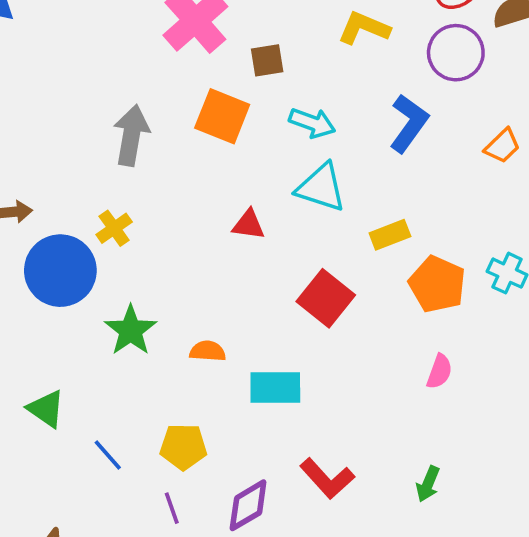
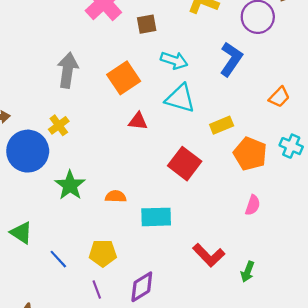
orange square: (222, 116) -> (124, 78), moved, turned 36
orange trapezoid: (502, 146) -> (279, 97), moved
red L-shape: (327, 478) -> (209, 255), moved

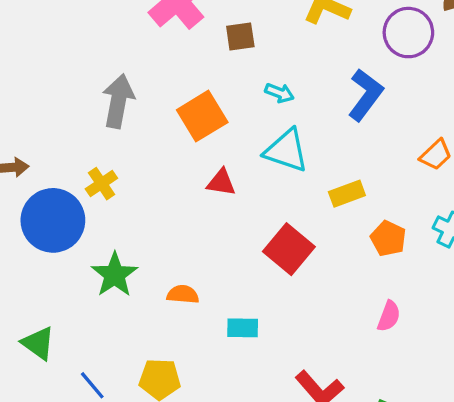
cyan arrow: (174, 60) -> (279, 93), size x0.7
orange pentagon: (250, 154) -> (388, 238), size x0.7
cyan rectangle: (156, 217) -> (243, 328), size x0.7

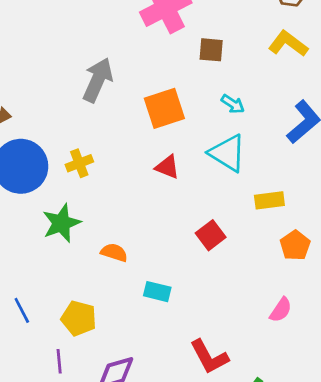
yellow cross: (101, 184) -> (79, 163), moved
red square: (289, 249) -> (211, 235), size x0.7

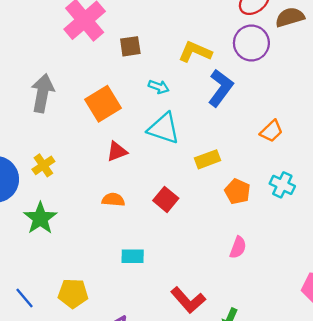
yellow L-shape: (288, 44) -> (195, 52), moved
red triangle: (167, 167) -> (117, 151), turned -30
orange semicircle: (114, 252) -> (113, 200), moved

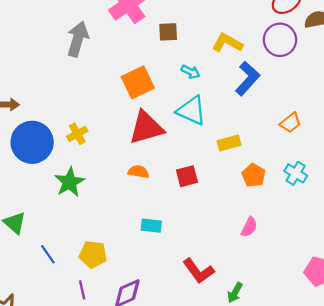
gray arrow: (42, 93) -> (78, 39), moved
red triangle: (117, 151) -> (146, 128), size x1.8
red square: (166, 199) -> (187, 176), turned 30

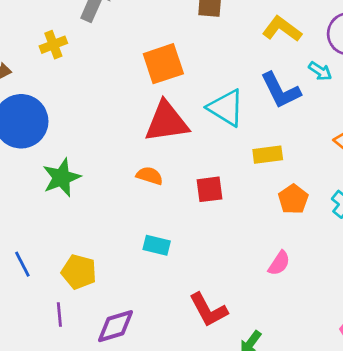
cyan arrow: (191, 72) -> (320, 71), moved
blue L-shape: (248, 78) -> (281, 90), moved, turned 104
yellow cross: (77, 134) -> (53, 45), moved

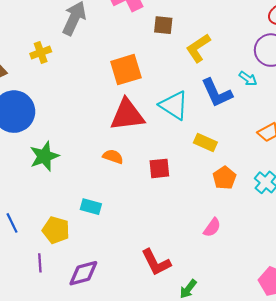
yellow L-shape: (282, 29) -> (198, 48), moved, turned -72
yellow rectangle: (268, 155) -> (205, 143), turned 30
cyan rectangle: (157, 245) -> (91, 207), moved

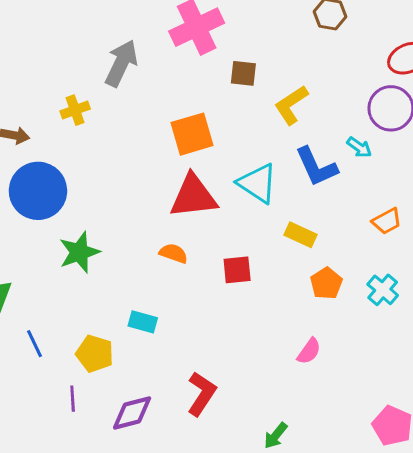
red L-shape: (156, 262) -> (202, 394), moved, turned -120

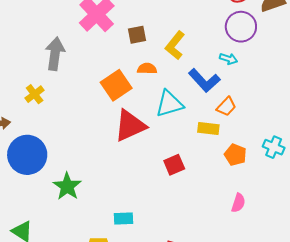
cyan triangle: (257, 183) -> (169, 104), turned -32
orange trapezoid: (387, 221) -> (226, 107), moved
orange semicircle: (173, 253) -> (147, 69), moved

